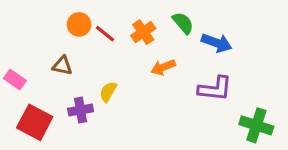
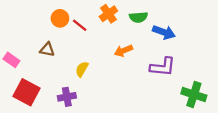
green semicircle: (183, 23) -> (138, 17), turned 126
orange cross: (143, 32) -> (108, 14), moved
purple cross: (81, 110) -> (67, 97), moved

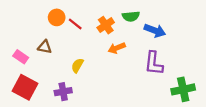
orange cross: (108, 14) -> (106, 25), moved
pink rectangle: (11, 60) -> (21, 57), moved
purple L-shape: (163, 67) -> (154, 63), turned 90
green cross: (194, 95) -> (183, 89), turned -30

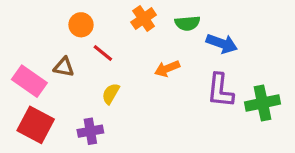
red line: (75, 24) -> (103, 53), moved
orange cross: (106, 25) -> (144, 19), moved
pink rectangle: (21, 57) -> (29, 81), size x1.5
green cross: (183, 89) -> (263, 103), moved

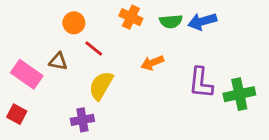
orange cross: (144, 19) -> (131, 17), turned -30
blue arrow: (222, 44) -> (202, 21), moved, turned 144
yellow semicircle: (111, 94) -> (101, 86), size x1.5
red square: (36, 125) -> (17, 114), moved, size x0.6

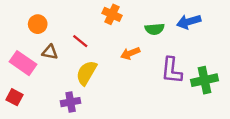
green semicircle: (171, 21) -> (155, 29), moved
blue arrow: (202, 21) -> (189, 22), moved
orange circle: (74, 23) -> (38, 24), moved

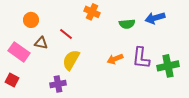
orange arrow: (130, 53) -> (115, 59), moved

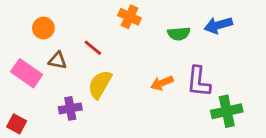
green cross: (168, 66) -> (227, 111), moved
red square: (12, 80) -> (17, 124), moved
purple cross: (58, 84) -> (70, 108), moved

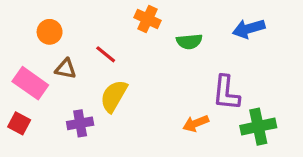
green semicircle: (179, 34) -> (189, 41), moved
orange arrow: (162, 83) -> (196, 123), moved
red square: (17, 124) -> (19, 123), moved

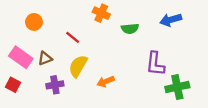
brown triangle: (66, 69) -> (45, 58), moved, turned -32
orange arrow: (196, 123) -> (106, 81), moved

